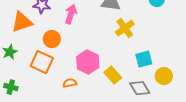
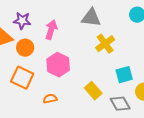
orange circle: (52, 39) -> (25, 48), moved
pink hexagon: (88, 62) -> (58, 65), moved

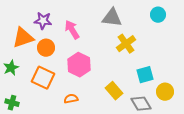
pink arrow: (51, 30) -> (72, 30), turned -48

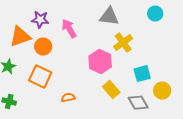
pink hexagon: (79, 65) -> (100, 62), moved

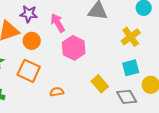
yellow cross: (123, 43) -> (131, 37), moved
pink hexagon: (100, 62) -> (74, 48), moved

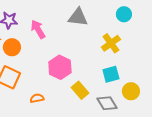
pink hexagon: (74, 48) -> (60, 67), moved

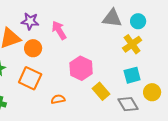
cyan circle: (124, 14) -> (138, 21), moved
gray triangle: (78, 17) -> (112, 18), moved

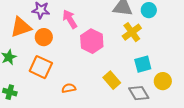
yellow cross: (132, 44) -> (132, 32), moved
pink hexagon: (81, 68) -> (92, 41), moved

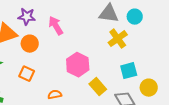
pink hexagon: (92, 41) -> (78, 65), moved
orange square: (41, 67) -> (27, 74), size x0.7

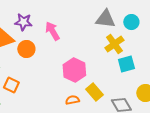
cyan square: (129, 71) -> (126, 64), moved
orange square: (27, 74) -> (11, 85), moved
orange semicircle: (55, 95) -> (72, 100), moved

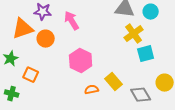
pink hexagon: (74, 70) -> (81, 61), moved

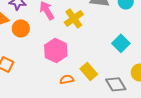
yellow cross: (134, 34) -> (74, 18), moved
cyan square: (146, 54) -> (121, 43), turned -30

